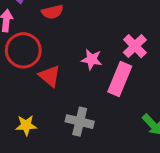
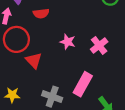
pink star: (92, 59) -> (68, 42), moved
pink rectangle: (120, 79) -> (83, 84), moved

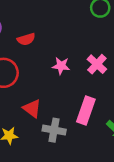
red triangle: (34, 60) -> (32, 108), moved

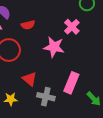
pink cross: (97, 64) -> (72, 27), moved
pink star: (61, 66) -> (54, 47), size x1.5

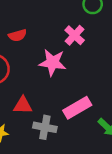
red triangle: (30, 79) -> (23, 105), turned -35
pink rectangle: (71, 83) -> (77, 108), turned 40

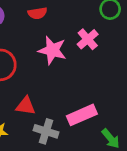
red semicircle: (18, 35) -> (37, 13), moved
pink star: (53, 63) -> (52, 50), moved

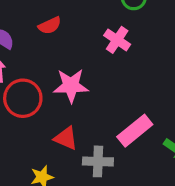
pink star: (52, 50) -> (71, 86), moved
red triangle: (26, 106) -> (66, 138), turned 30

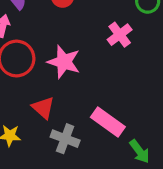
pink rectangle: (135, 131) -> (108, 122), turned 56

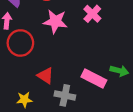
pink star: (64, 62) -> (55, 21), moved
green arrow: (140, 151) -> (119, 71), moved, turned -30

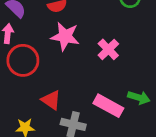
pink cross: (92, 14) -> (108, 49), moved

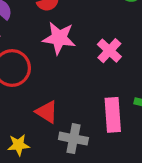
pink rectangle: (108, 106) -> (113, 115), turned 60

